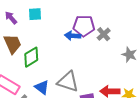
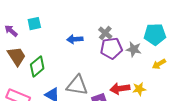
purple pentagon: (84, 26) -> (111, 48), moved

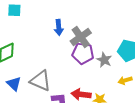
gray cross: (105, 33) -> (81, 37), size x1.5
blue arrow: (75, 39) -> (59, 27), moved, turned -105

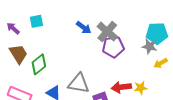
blue arrow: (59, 27) -> (84, 27), turned -35
gray star: (104, 60) -> (149, 46), moved

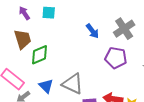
gray cross: (107, 32) -> (124, 29), moved

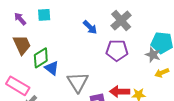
gray triangle: (73, 84) -> (78, 82), turned 40
blue triangle: (46, 86) -> (52, 68), moved

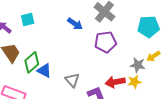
gray star: (153, 55) -> (138, 65), moved
gray triangle: (78, 82) -> (72, 80), size x0.7

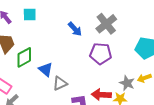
blue triangle: (44, 71) -> (46, 70), moved
gray triangle: (72, 80) -> (60, 83), turned 35

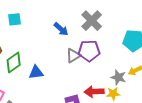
blue triangle: (46, 70) -> (36, 72), turned -42
gray triangle: (60, 83) -> (73, 56), moved

